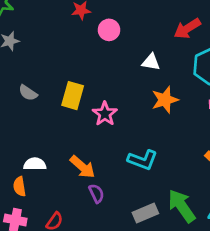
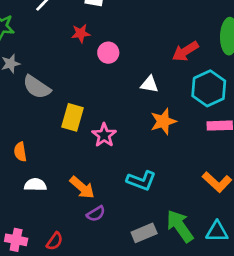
gray semicircle: (28, 93) -> (37, 87), moved, size x1.5
orange semicircle: (20, 186) -> (20, 152), moved
purple semicircle: (96, 193) -> (96, 214), turned 84

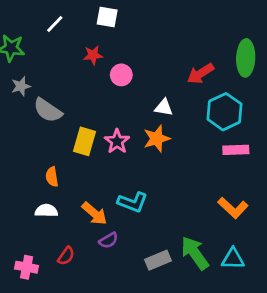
orange star: (163, 121) -> (157, 139), moved
pink star: (104, 135) -> (117, 141), moved
orange semicircle: (20, 152) -> (52, 177), moved
cyan L-shape: (141, 181) -> (133, 202), moved
red semicircle: (55, 241) -> (66, 256), moved

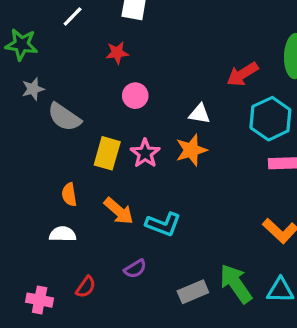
pink circle: (121, 75) -> (135, 96), moved
orange arrow: (94, 213) -> (119, 211), moved

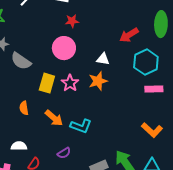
red star: (117, 53) -> (72, 21), moved
pink circle: (135, 96) -> (64, 48), size x1.5
white semicircle: (63, 234) -> (19, 146), moved

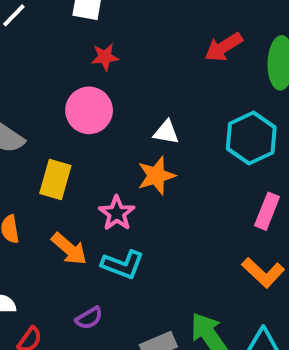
red arrow: (129, 35) -> (224, 47), moved
pink star: (70, 83) -> (117, 213), moved
pink rectangle: (154, 89) -> (267, 211), moved, turned -66

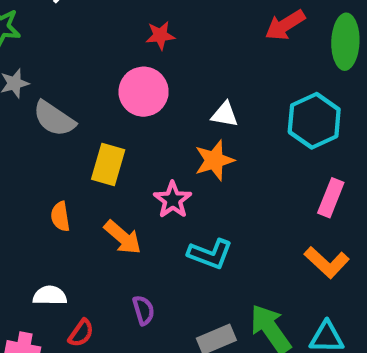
cyan L-shape: (123, 265) -> (210, 254), moved
purple semicircle: (89, 318) -> (144, 310), turned -76

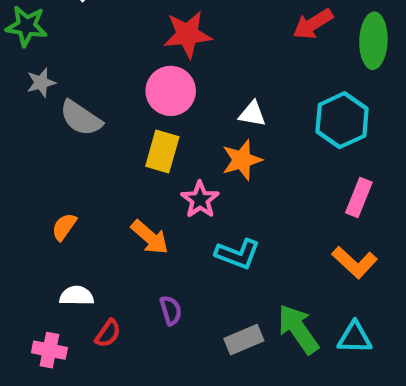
red star: (160, 35) -> (187, 34), size x1.6
yellow rectangle: (108, 164) -> (162, 152), moved
orange semicircle: (60, 217) -> (64, 227), moved, turned 44

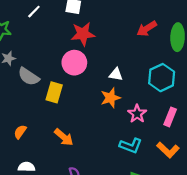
yellow rectangle: (162, 152) -> (54, 92), moved
pink star: (200, 200) -> (137, 114), moved
cyan L-shape: (238, 254) -> (131, 146), moved

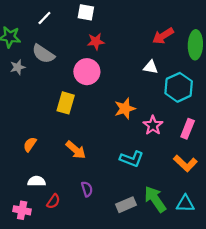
red star: (83, 34) -> (96, 41), size x0.7
white triangle: (116, 74) -> (151, 67), moved
gray semicircle: (29, 76) -> (43, 54), moved
cyan L-shape: (131, 146) -> (132, 159), moved

